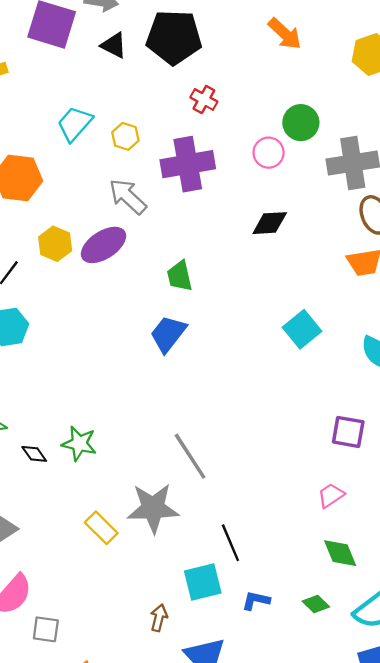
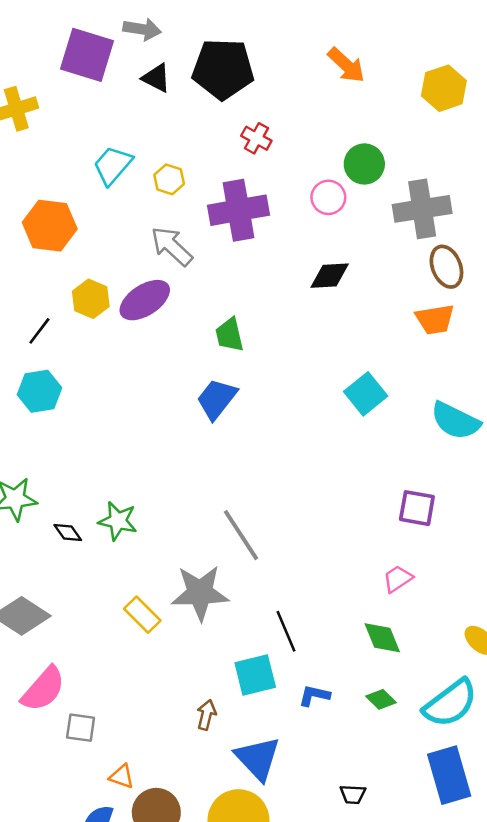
green diamond: (340, 553) -> (382, 638), moved

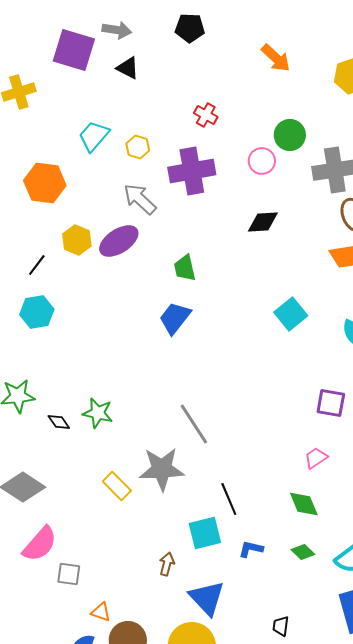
black pentagon: (223, 69) -> (190, 28), moved, size x0.6
black trapezoid: (353, 794) -> (281, 626), turned 95

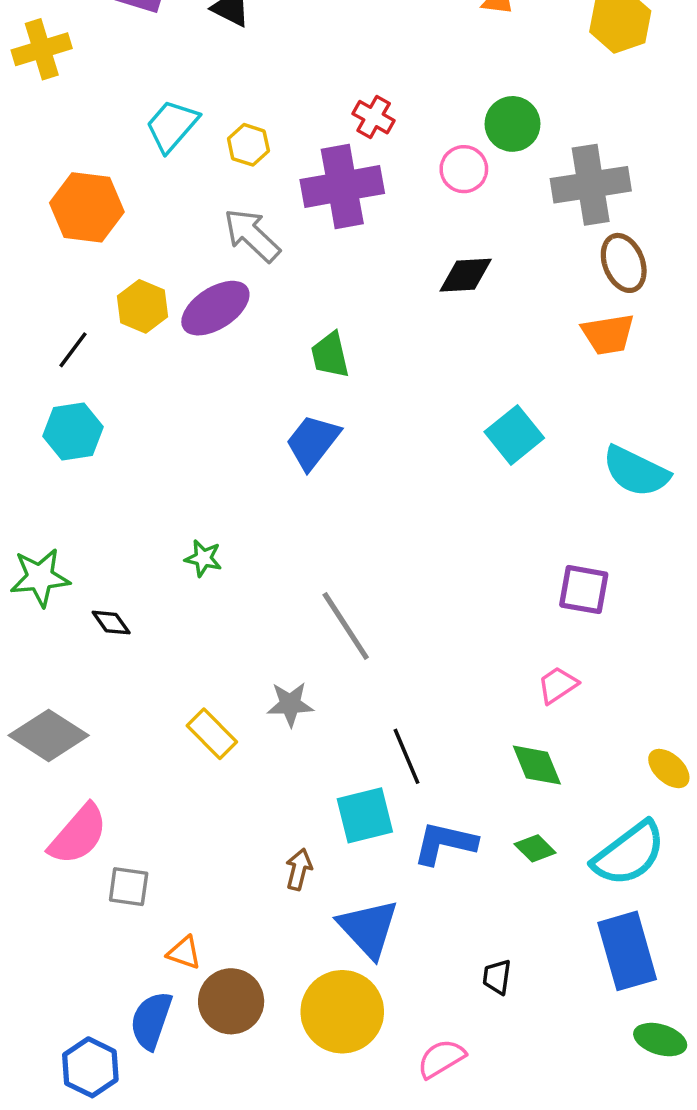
red cross: (206, 115) -> (374, 117), moved
green star: (98, 413) -> (203, 558), moved, size x0.7
gray star: (162, 469) -> (290, 704), size x0.6
blue L-shape: (251, 549) -> (445, 843), size x1.5

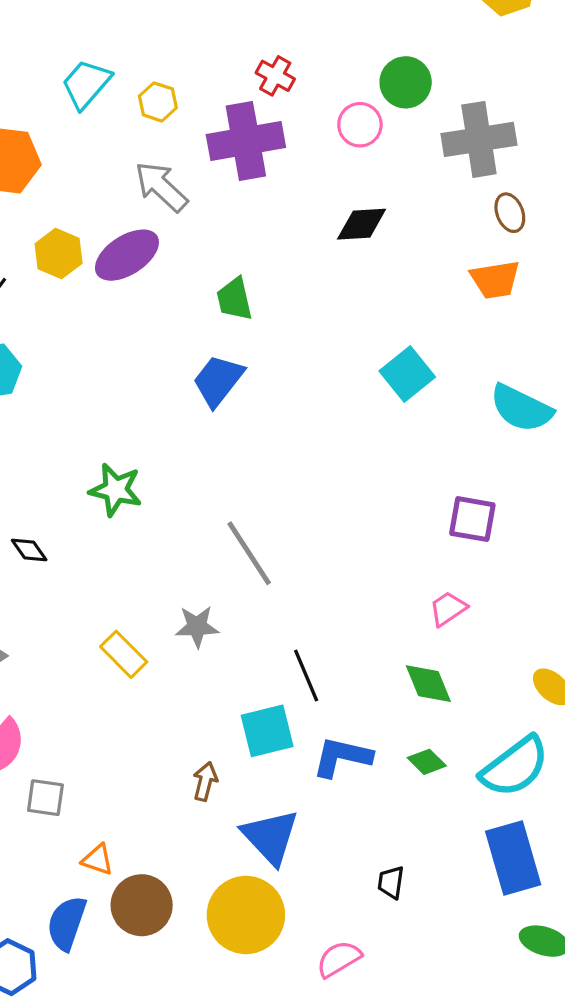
brown ellipse: (624, 263) -> (510, 213), size x0.7
green star: (203, 558) -> (116, 490), size x1.5

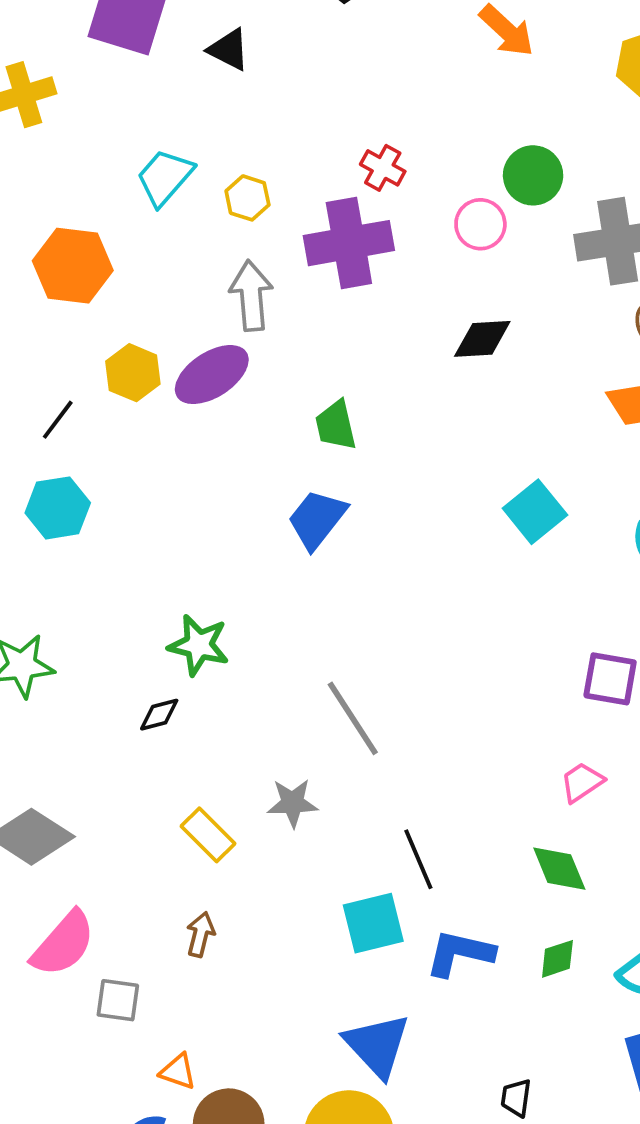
gray arrow: (161, 187) -> (251, 296), turned 42
black diamond: (29, 550) -> (159, 715), moved, turned -69
green diamond: (427, 762) -> (557, 959), turned -63
brown arrow: (205, 781) -> (200, 934), moved

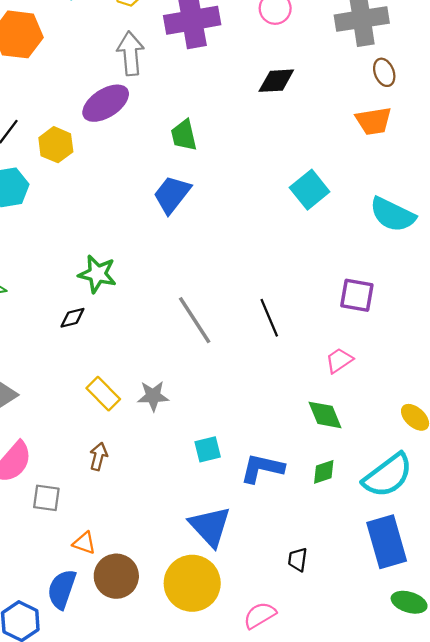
yellow hexagon: (133, 373) -> (56, 145), moved
gray star: (293, 803) -> (153, 396), moved
black line: (418, 859) -> (269, 318), moved
cyan square: (373, 923) -> (208, 449), size x0.7

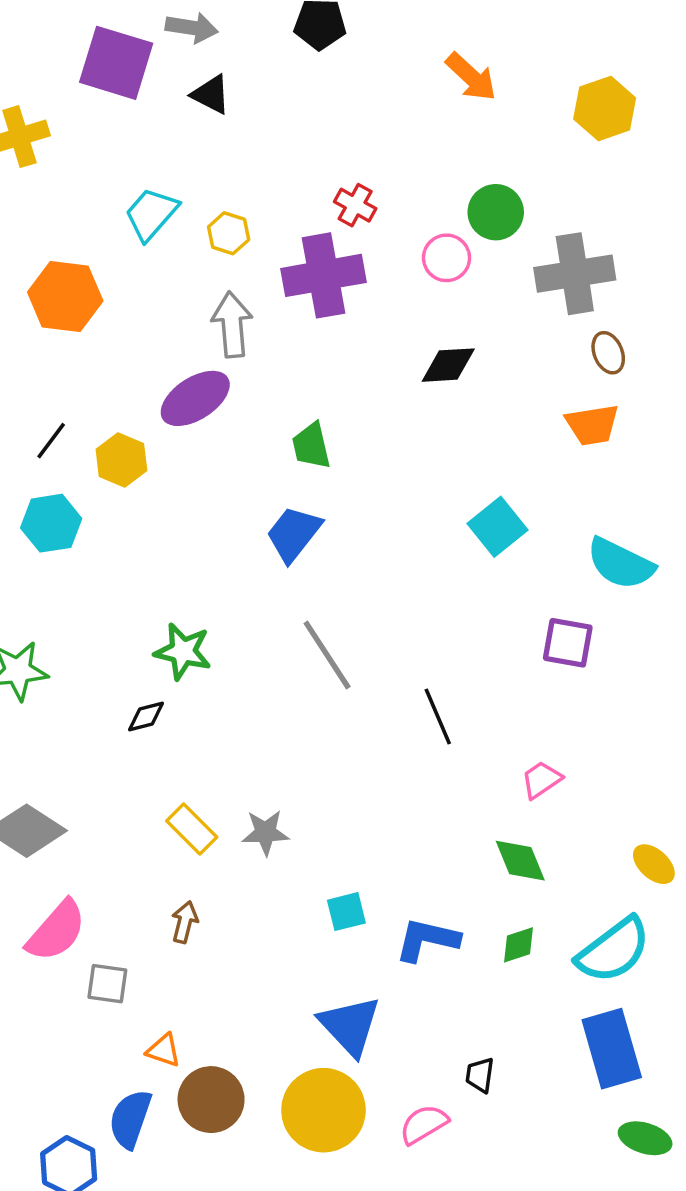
purple square: (357, 295) -> (568, 643), moved
gray line: (195, 320) -> (327, 655), moved
pink semicircle: (260, 615) -> (424, 1124), moved

